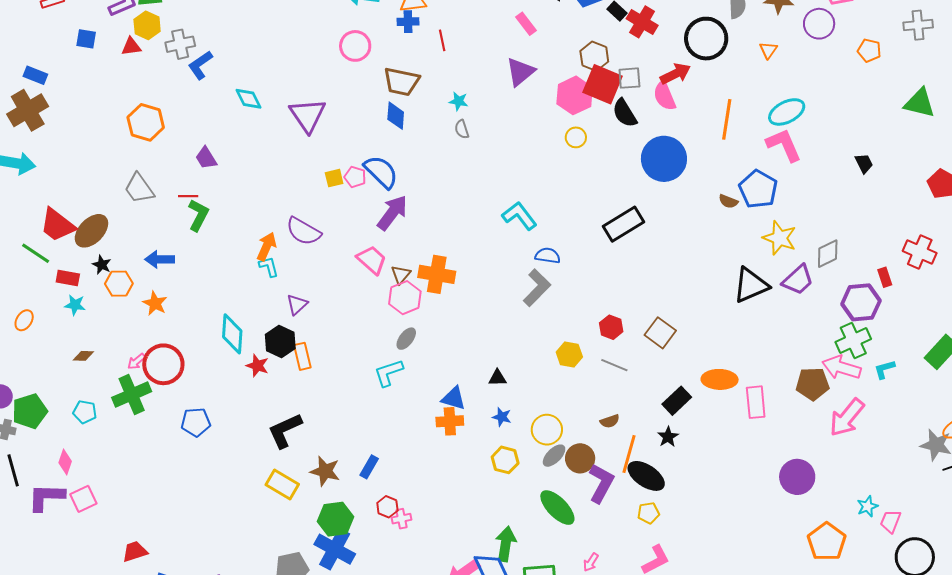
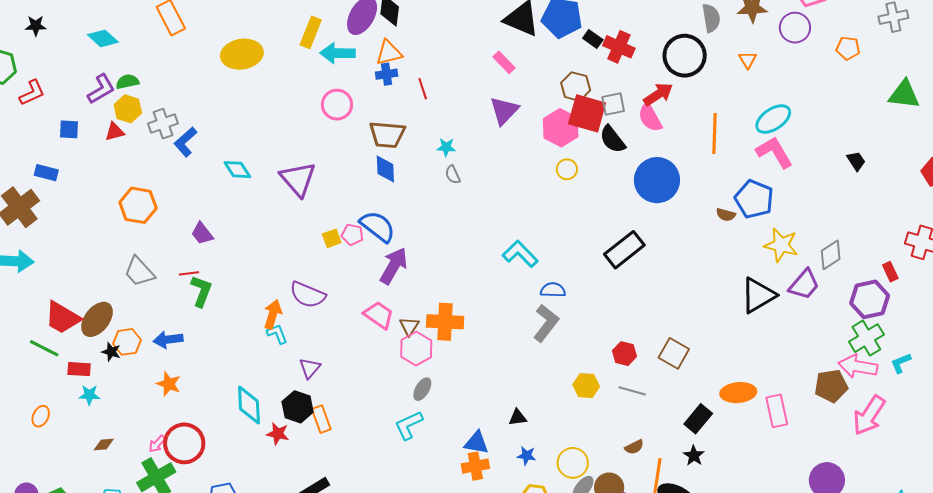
blue rectangle: (35, 75) -> (46, 173), moved
orange hexagon: (119, 284) -> (127, 342), moved

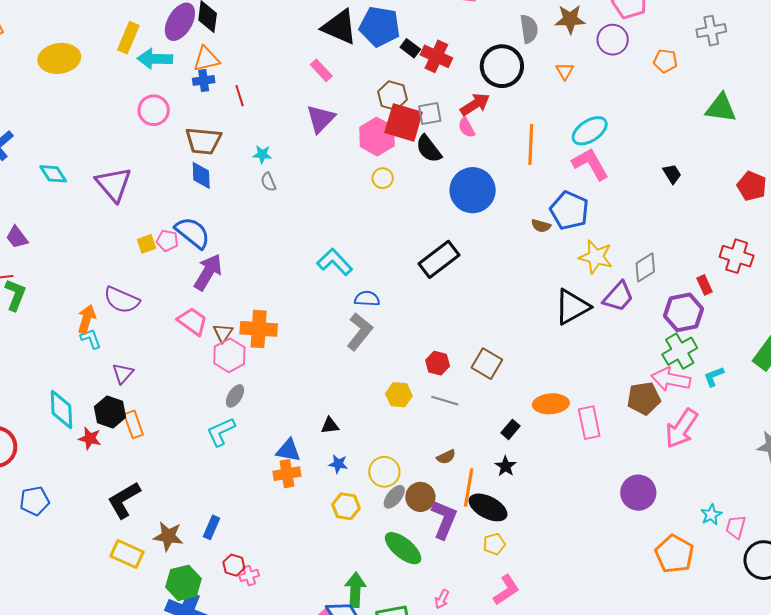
pink semicircle: (650, 117) -> (467, 127), size x0.7
black rectangle: (698, 419) -> (510, 429), size x0.7

